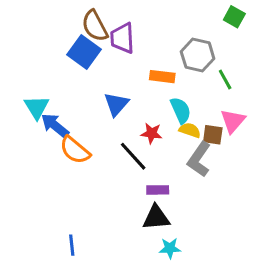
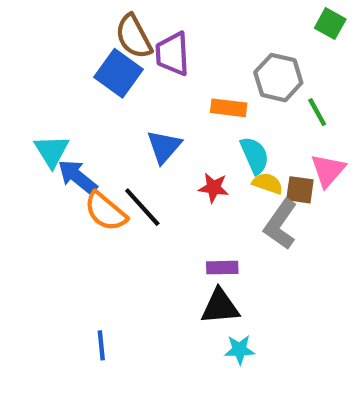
black line: (133, 156) -> (142, 207), moved

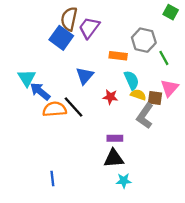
brown semicircle: (134, 37) -> (69, 19), turned 40
purple trapezoid: (173, 54) -> (89, 28), turned 40
orange semicircle: (106, 211) -> (55, 109), turned 135

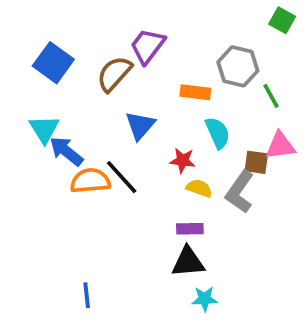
brown semicircle: (69, 19) -> (114, 74), moved, turned 30
blue square: (61, 38) -> (53, 63), moved
pink triangle: (169, 88) -> (280, 146), turned 42
yellow semicircle: (138, 95) -> (199, 188), moved

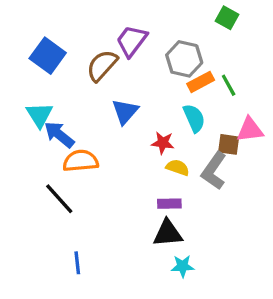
green square: (282, 20) -> (227, 18), moved
gray hexagon: (238, 66) -> (184, 59), moved
orange rectangle: (195, 92) -> (201, 82), moved, turned -35
green line: (271, 96) -> (229, 85), moved
black line: (122, 177) -> (59, 199), moved

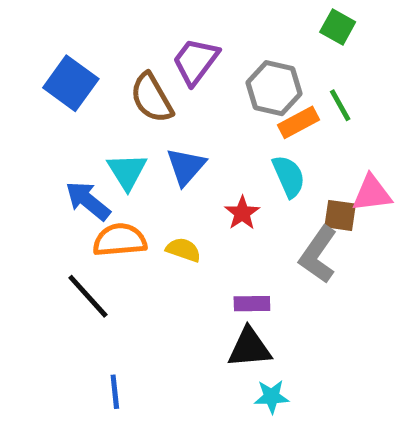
brown semicircle: (102, 65) -> (152, 98), turned -72
green line: (229, 85) -> (340, 105), moved
cyan triangle: (39, 115) -> (127, 171), moved
red star: (163, 143) -> (242, 213), turned 30
yellow semicircle: (178, 167) -> (183, 250), moved

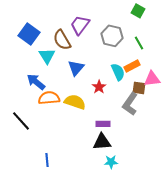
orange rectangle: (298, 122) -> (132, 66), moved
cyan triangle: (127, 171) -> (47, 56), moved
yellow semicircle: (183, 250) -> (75, 102), size x1.5
black line: (88, 296) -> (21, 121), moved

